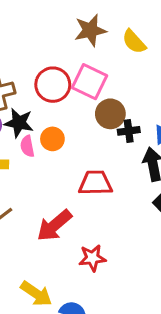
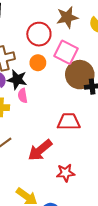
red circle: (53, 85) -> (39, 34), moved
brown circle: (110, 114) -> (80, 75), size x1.4
orange circle: (52, 139) -> (38, 63), moved

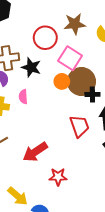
orange circle: (38, 63) -> (62, 81), moved
black star: (17, 80) -> (31, 67), moved
red trapezoid: (69, 122) -> (79, 126), moved, turned 65

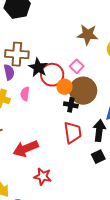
red circle: (45, 38) -> (52, 75), moved
pink square: (70, 58) -> (77, 66), size x0.6
black cross: (92, 94) -> (71, 105), moved

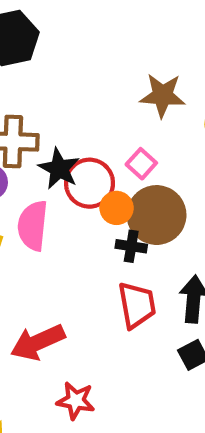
pink semicircle: (25, 94) -> (33, 226), size x1.6

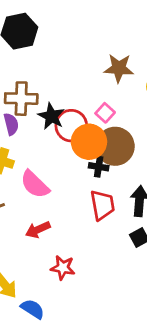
orange circle: (117, 208) -> (89, 142), size x1.6
pink semicircle: (33, 226) -> (35, 184), moved, turned -52
red arrow: (38, 342) -> (38, 230), size x0.7

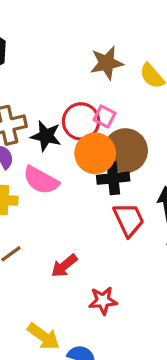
red circle: (71, 126) -> (81, 121), moved
black cross: (99, 167) -> (113, 178), size x1.4
pink semicircle: (35, 184) -> (41, 180), moved

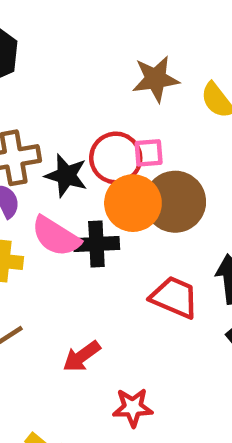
pink square: (105, 116) -> (149, 153), turned -35
black cross: (113, 178) -> (96, 244), moved
red trapezoid: (129, 220) -> (174, 297), turned -45

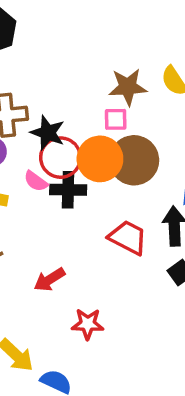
brown star: (156, 79) -> (128, 87), moved
red circle: (116, 158) -> (61, 158), moved
pink semicircle: (56, 236) -> (36, 181), size x0.6

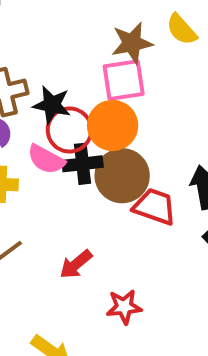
pink square: (116, 119) -> (124, 80), size x1.6
brown circle: (134, 160) -> (122, 176), moved
pink semicircle: (36, 181) -> (46, 159), size x1.4

